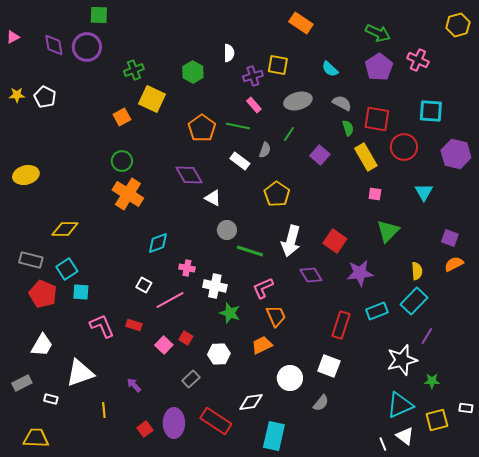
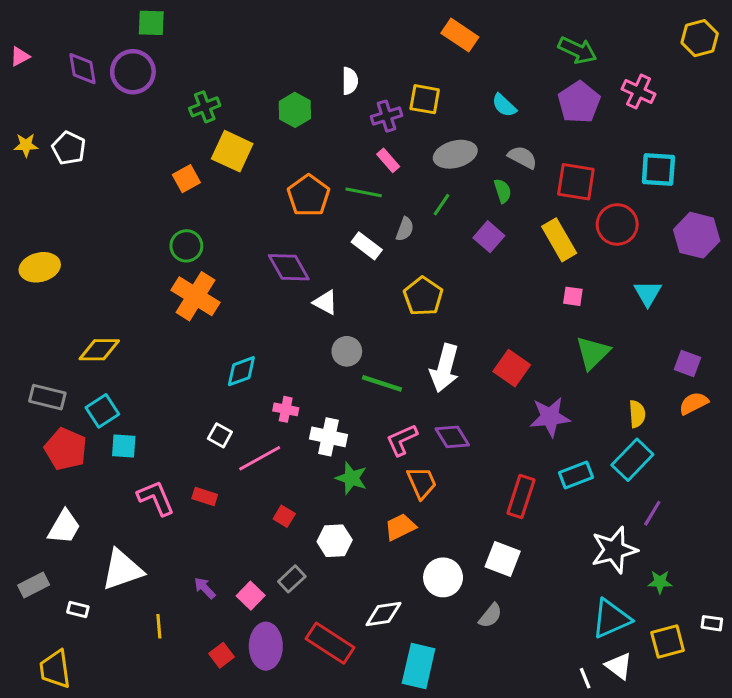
green semicircle: (348, 128) -> (503, 191), moved
purple diamond: (311, 275) -> (452, 437), moved
pink square: (164, 345) -> (251, 596), moved
yellow trapezoid: (36, 438) -> (55, 669), turned -100

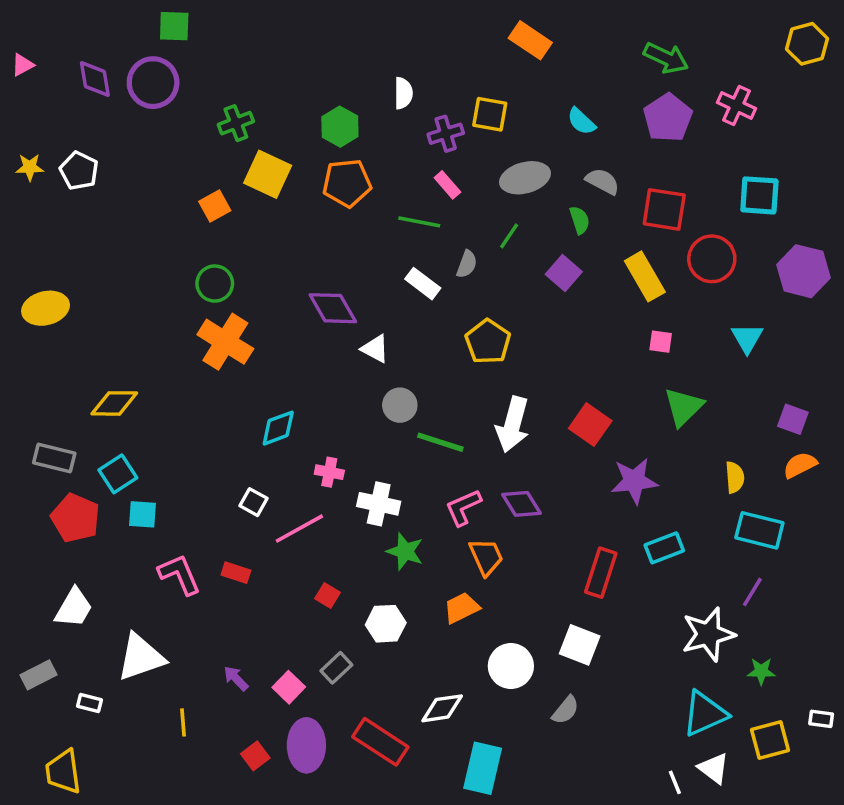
orange pentagon: (309, 195) -> (347, 183), moved, turned 30
cyan rectangle: (632, 460) -> (759, 530), moved, turned 60

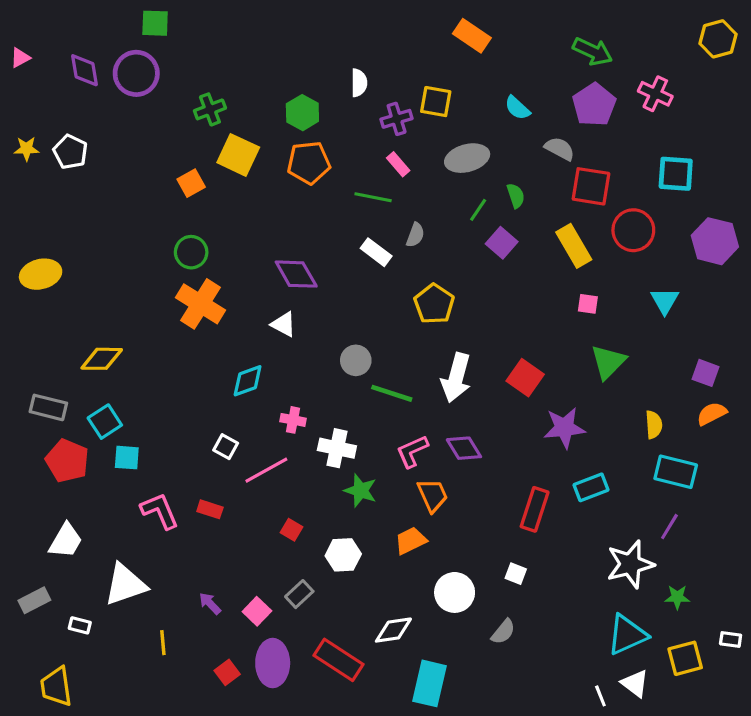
gray semicircle: (603, 181) -> (560, 149), moved
green line: (509, 236) -> (478, 210), moved
white triangle: (375, 349) -> (284, 324), moved
white square: (580, 645) -> (516, 574), size x0.6

